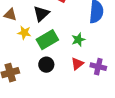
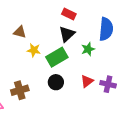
black triangle: (41, 14) -> (67, 34), moved
green star: (78, 40) -> (88, 49), moved

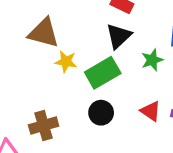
brown triangle: (20, 32) -> (44, 33), size x1.5
red triangle: (87, 81) -> (151, 111), turned -48

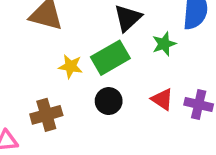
yellow star: (66, 62) -> (71, 66), moved

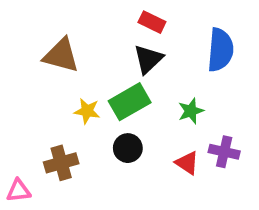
green star: (164, 44) -> (191, 111), moved
red triangle: (162, 99) -> (187, 163), moved

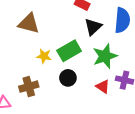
black triangle: (148, 59) -> (93, 27), moved
green star: (191, 111) -> (105, 56), size x1.6

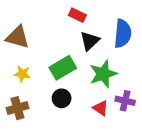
yellow star: (44, 56) -> (22, 74), moved

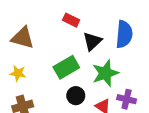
red rectangle: (77, 15) -> (71, 20), moved
yellow star: (22, 74) -> (18, 73), moved
black circle: (62, 98) -> (76, 96), moved

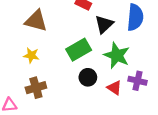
green star: (105, 73) -> (117, 55), turned -30

